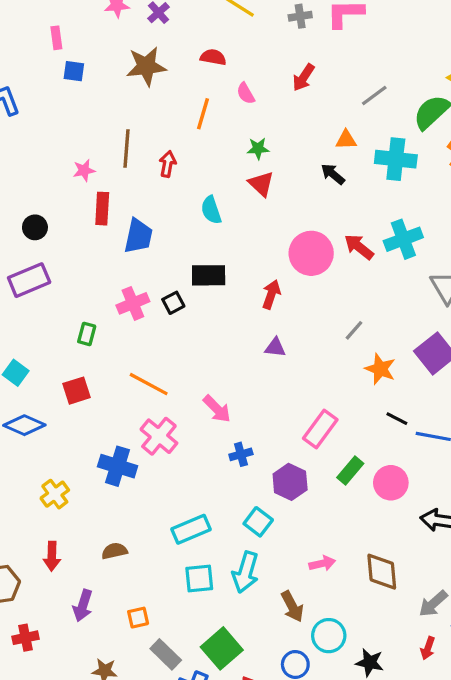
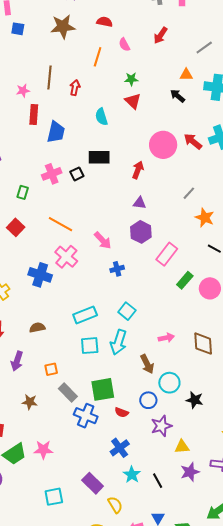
red square: (76, 391) -> (16, 227), turned -30
purple hexagon: (290, 482) -> (141, 232), moved
green square: (222, 648) -> (103, 389), turned 30

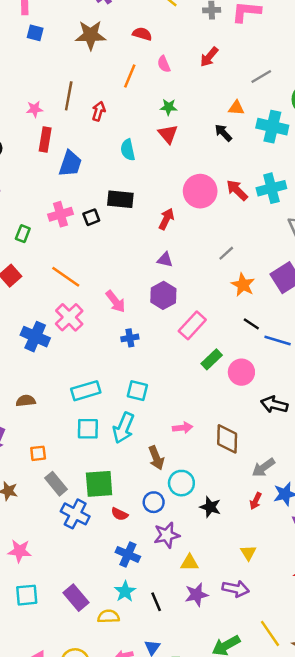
cyan square: (127, 311) -> (137, 391), turned -30
blue cross: (120, 448) -> (128, 554), moved, turned -36
cyan square: (54, 497) -> (27, 595), moved
yellow semicircle: (115, 505) -> (108, 616), moved, turned -66

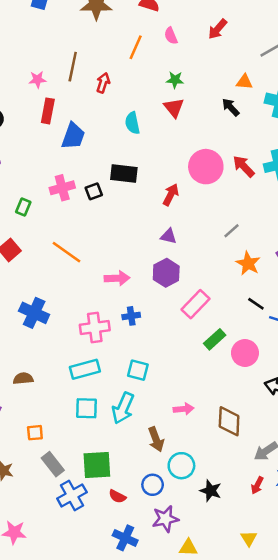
pink arrow: (116, 301) -> (117, 278), turned -55
pink cross: (69, 317) -> (95, 328), moved, turned 36
blue cross: (75, 514) -> (72, 495), turned 32

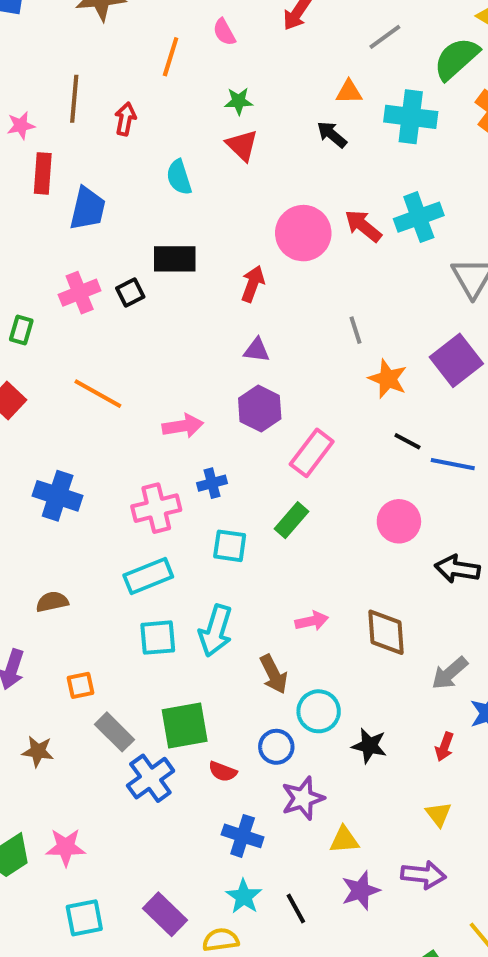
gray line: (232, 231) -> (356, 330), turned -60
green rectangle: (215, 339) -> (291, 520), moved
cyan square: (138, 370) -> (230, 546), moved
red arrow: (257, 485) -> (444, 747), moved

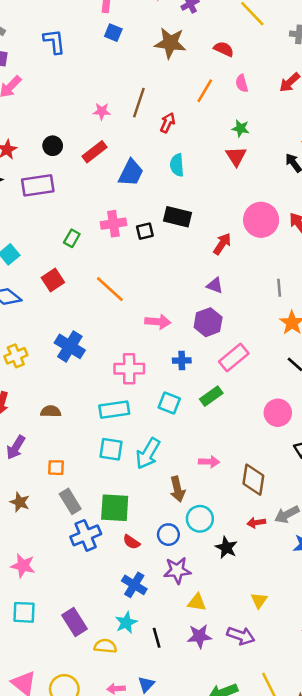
red rectangle: (43, 173) -> (95, 152), moved, turned 35
cyan semicircle: (179, 177) -> (177, 165), moved
blue cross: (212, 483) -> (182, 361), moved
red arrow: (444, 747) -> (256, 523), moved, turned 48

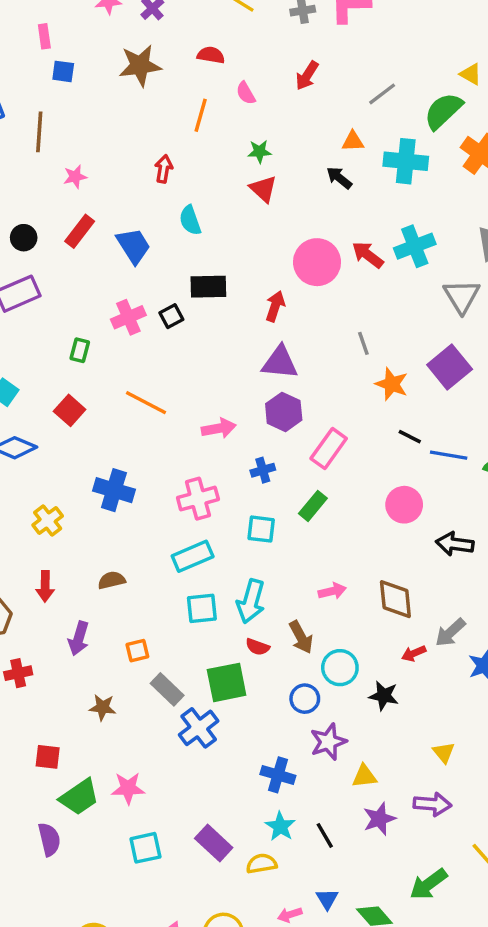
brown line: (139, 103) -> (39, 132), moved
blue trapezoid: (131, 173) -> (133, 246), turned -44
purple triangle: (215, 286) -> (280, 362), size x1.6
red semicircle: (131, 542) -> (258, 647), moved

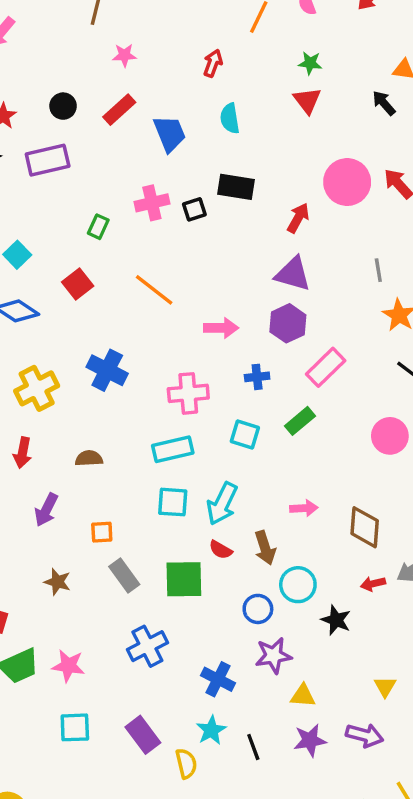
yellow cross: (48, 521) -> (37, 388), size x1.4
blue cross: (199, 728) -> (147, 646), moved
yellow semicircle: (262, 864) -> (186, 764), turned 76

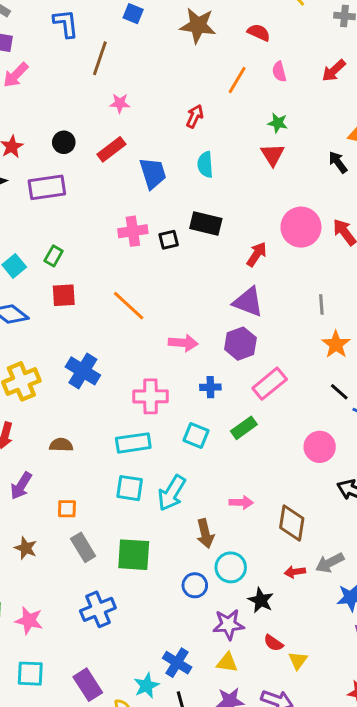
green rectangle: (98, 227) -> (54, 256), moved
red square: (78, 284) -> (64, 295), turned 30
red semicircle: (221, 550) -> (273, 643), moved
purple star: (273, 656) -> (229, 624), moved
blue cross: (218, 679) -> (177, 663), moved

